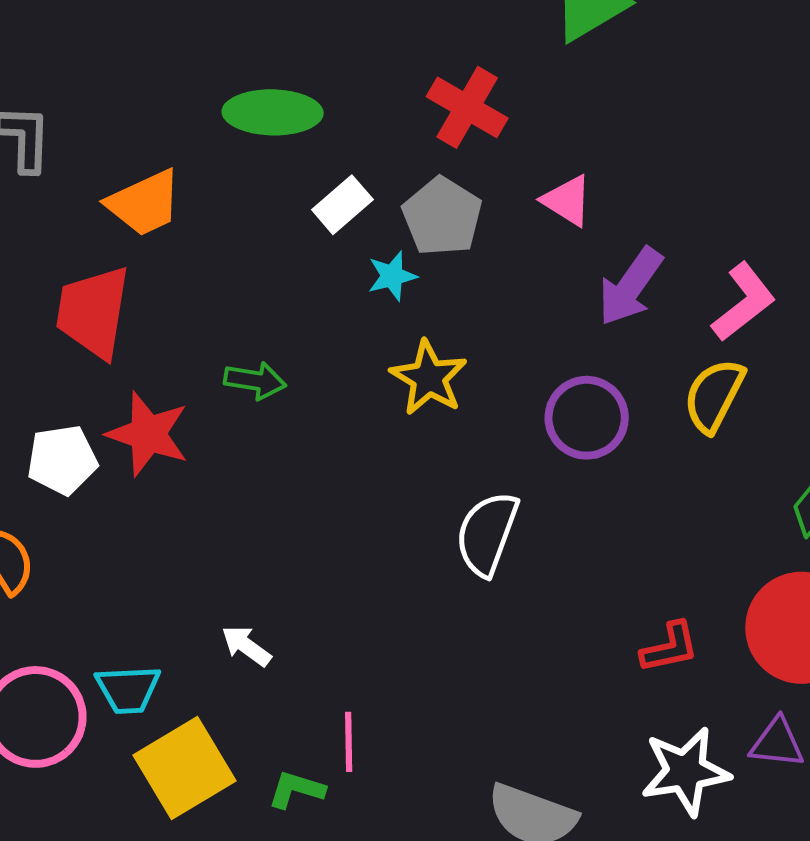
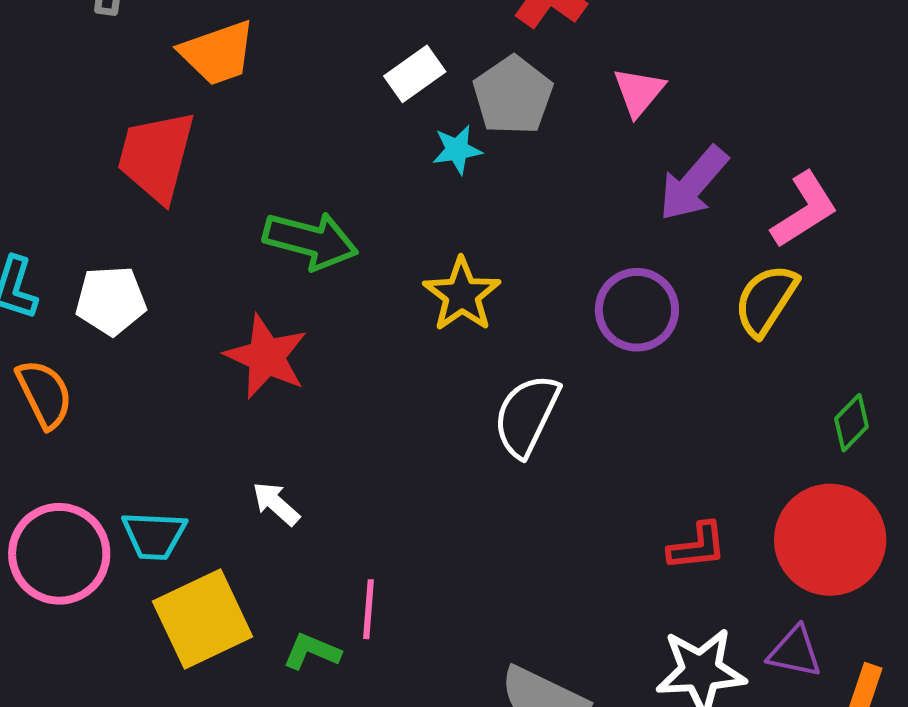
pink triangle: (567, 201) -> (639, 92), turned 32
yellow star: (429, 378) -> (462, 295), moved
green arrow: (255, 381) -> (311, 240), size x1.5
red star: (148, 434) -> (266, 357), moved

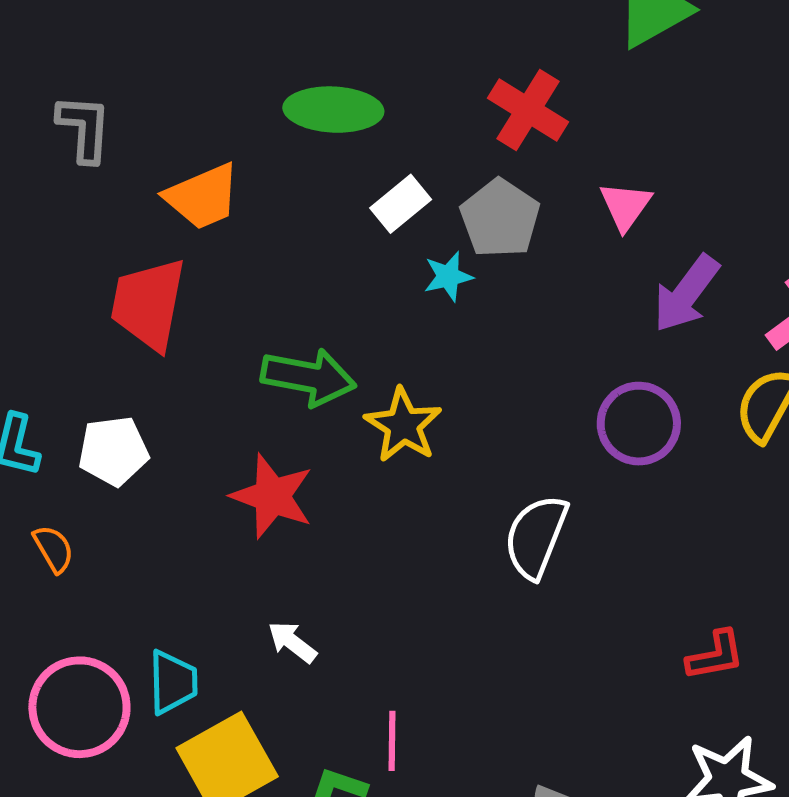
yellow star: (462, 295) -> (403, 425), moved
orange semicircle: (44, 394) -> (54, 549), size x0.7
cyan trapezoid: (154, 535) -> (173, 682), turned -90

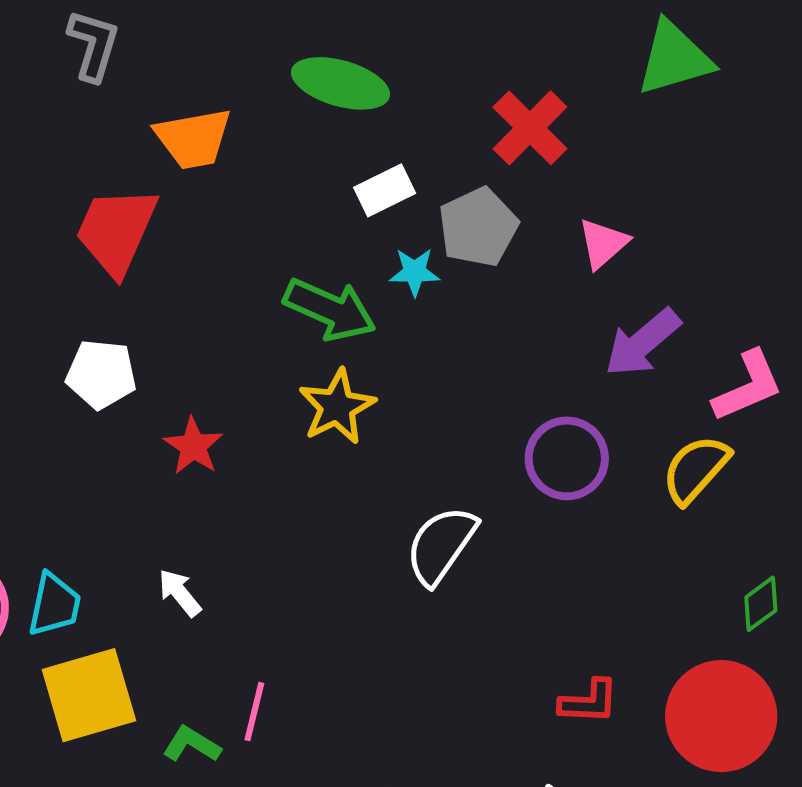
green arrow: (308, 377) -> (330, 309), moved
white pentagon: (113, 451) -> (101, 374), moved
red star: (272, 496) -> (193, 446), size x0.7

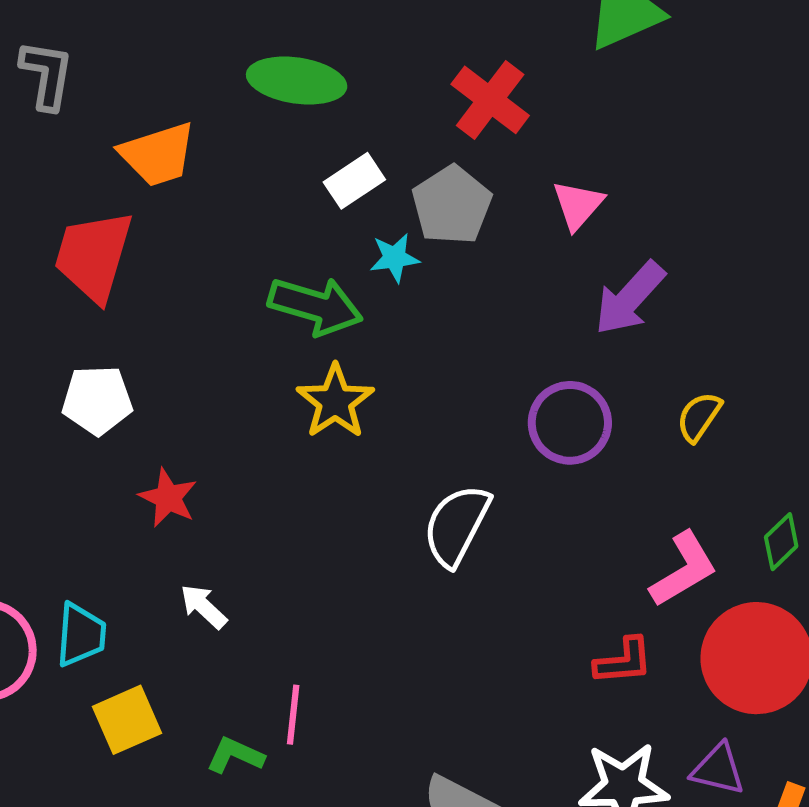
pink L-shape: (748, 386) -> (684, 569), moved
red star: (193, 446) -> (168, 498), moved
yellow semicircle: (696, 469) -> (699, 417), size x0.7
yellow square: (89, 695) -> (127, 720), size x0.7

